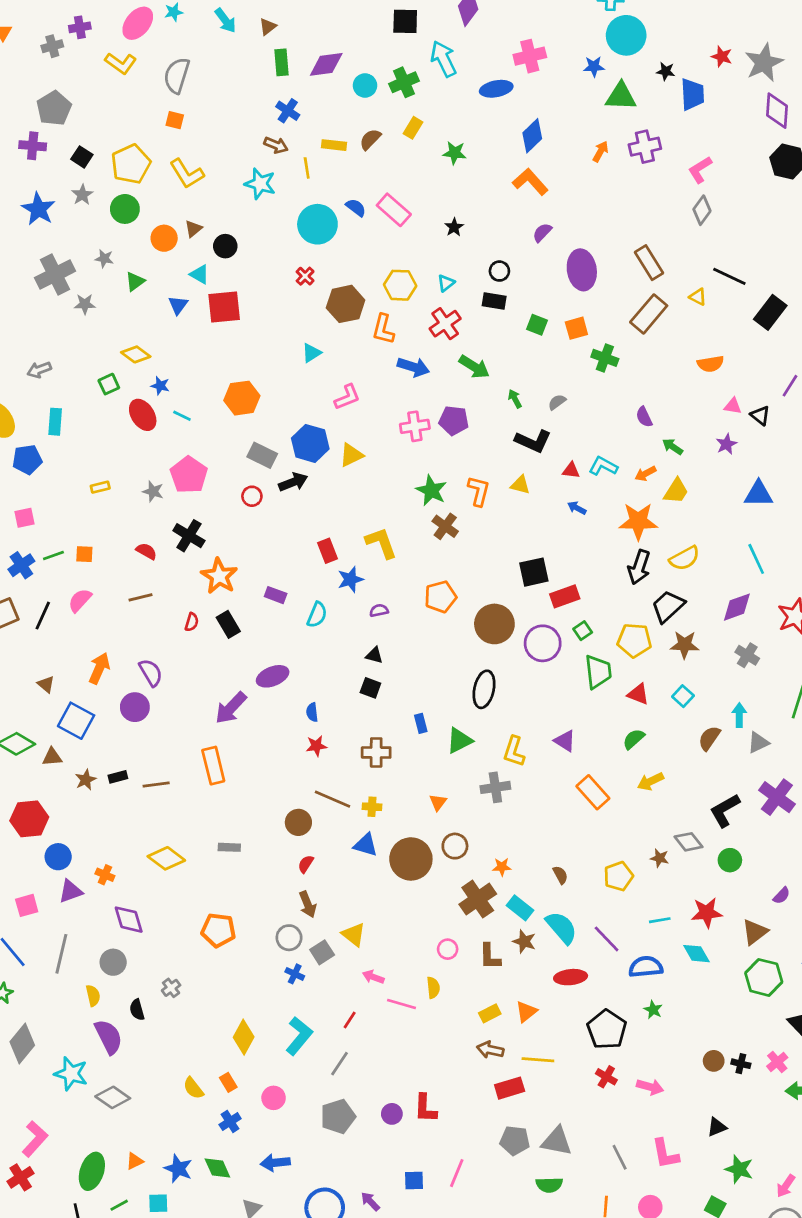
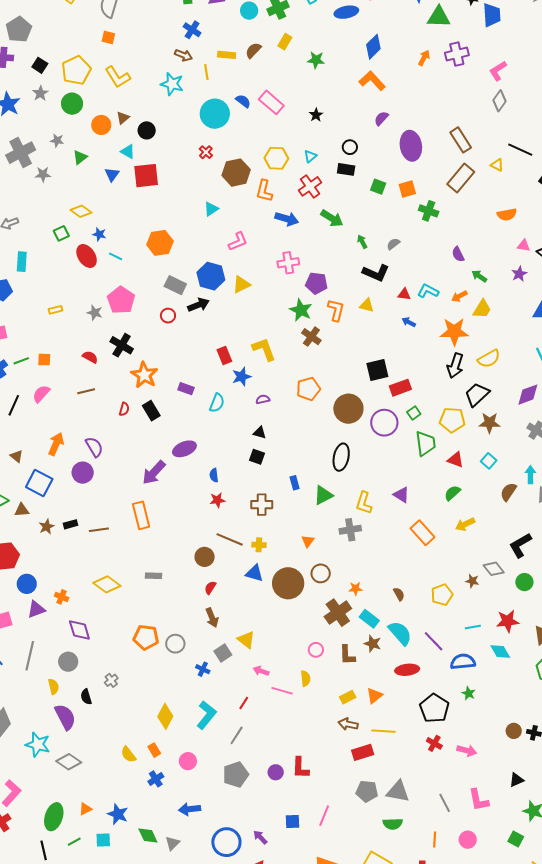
purple pentagon: (454, 420) -> (316, 283), moved
gray circle: (289, 938) -> (175, 644), moved
green diamond: (217, 1168) -> (148, 835), moved

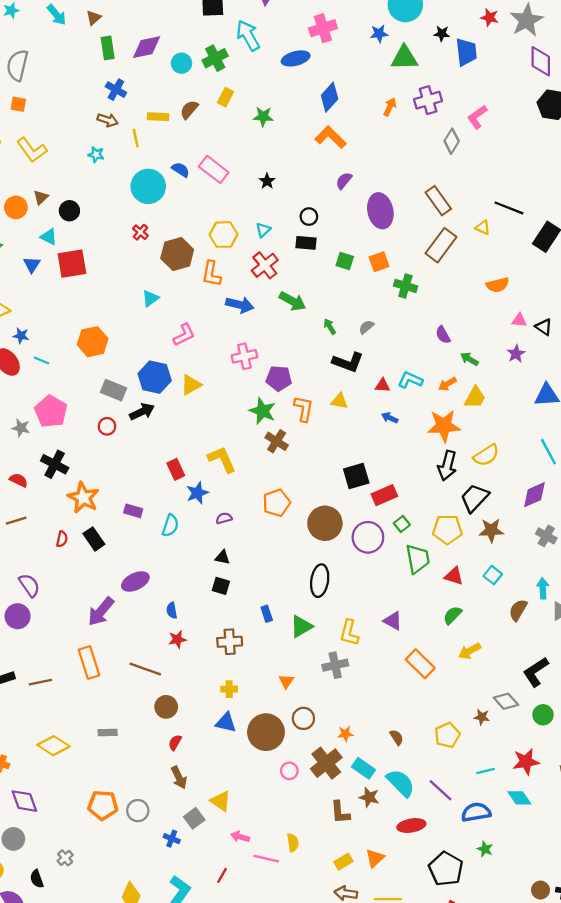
cyan star: (172, 84) -> (96, 154), size x0.6
gray diamond: (500, 101) -> (452, 141), moved
brown line: (230, 539) -> (145, 669), moved
pink circle: (316, 650) -> (289, 771), moved

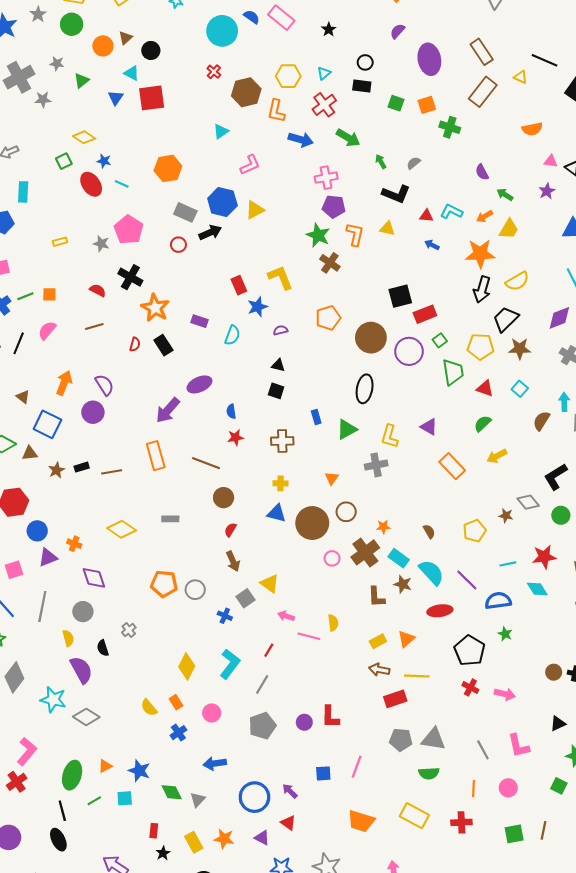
pink cross: (244, 356) -> (326, 178), moved

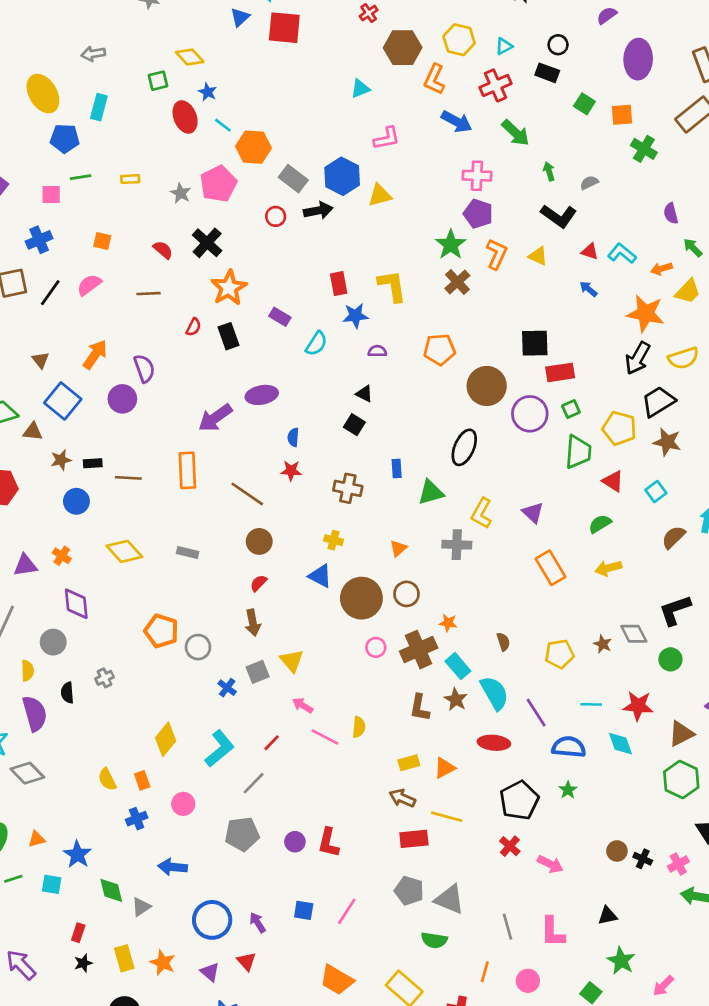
orange hexagon: (168, 168) -> (253, 147), moved
green line: (25, 296) -> (81, 177), moved
blue circle: (37, 531) -> (76, 501), moved

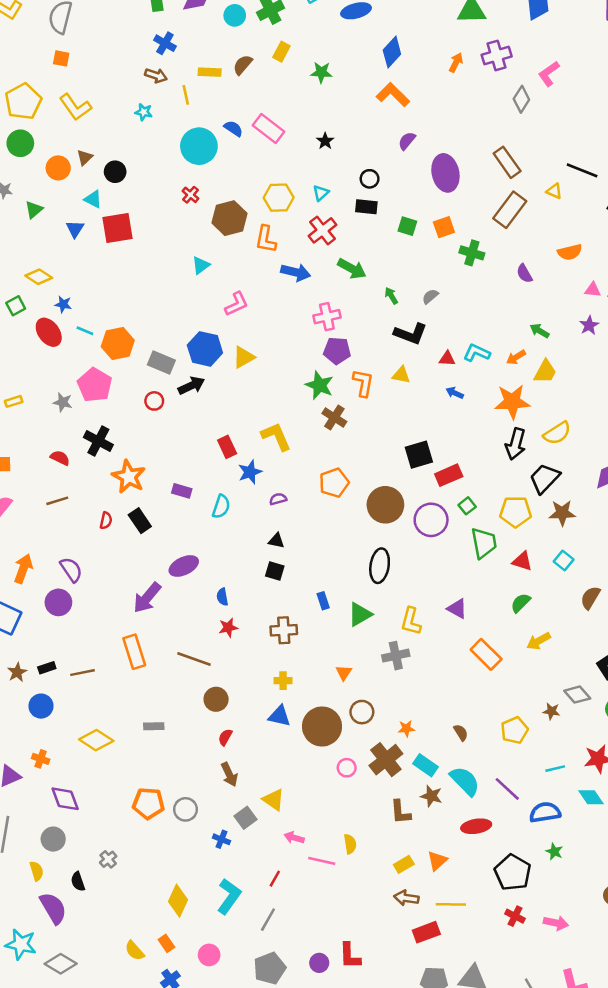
purple semicircle: (671, 213) -> (524, 273), moved

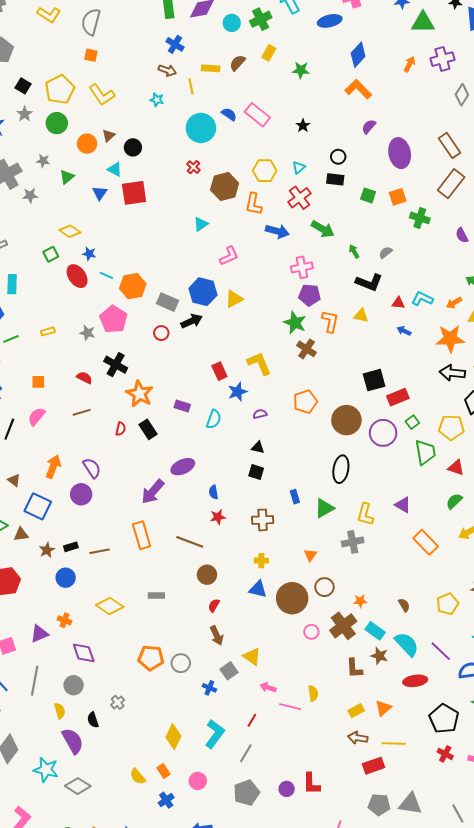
black arrow: (516, 444) -> (452, 373), turned 80

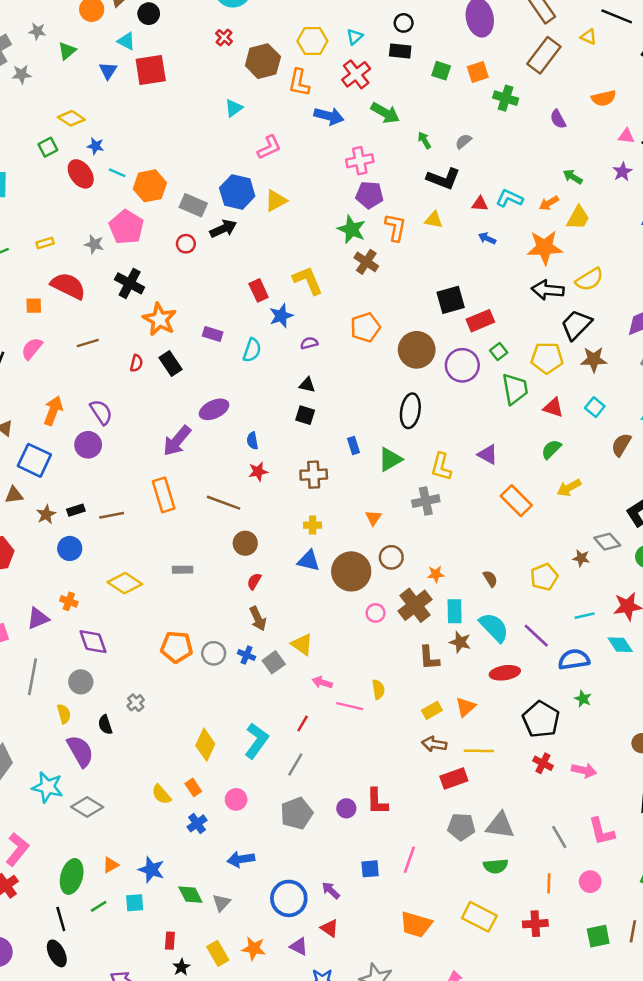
red semicircle: (84, 378) -> (68, 286), moved, size x1.8
cyan rectangle: (375, 631) -> (455, 611), turned 54
blue cross: (209, 688) -> (247, 655), moved

